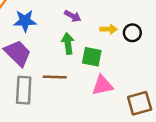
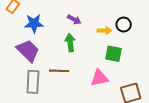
black circle: (132, 33) -> (124, 25), moved
green square: (92, 57) -> (114, 54), moved

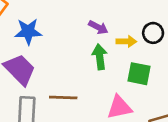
purple arrow: (74, 19) -> (98, 27), moved
green arrow: (70, 43) -> (100, 57), moved

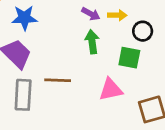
black circle: (153, 33) -> (143, 31), moved
yellow arrow: (126, 41) -> (117, 15), moved

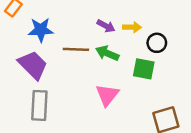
green arrow: (92, 42) -> (107, 53), turned -60
brown line: (58, 80) -> (76, 49), moved
pink triangle: (111, 90) -> (107, 95), moved, turned -40

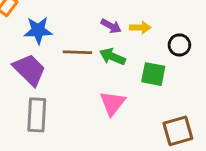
black circle: (157, 43) -> (179, 45), moved

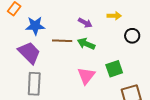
yellow arrow: (140, 27) -> (114, 16), moved
green square: (153, 74) -> (114, 69), moved, turned -30

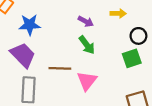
brown line: (62, 41) -> (60, 68), moved
green arrow: (86, 44) -> (87, 45), turned -150
green square: (114, 69) -> (132, 58), moved

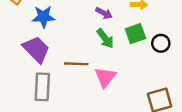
black circle: (138, 36) -> (161, 43), moved
green square: (132, 58) -> (135, 34), moved

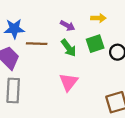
brown line: (76, 64) -> (37, 44), moved

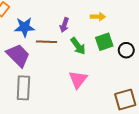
yellow arrow: (98, 18) -> (98, 17), moved
purple arrow: (67, 26) -> (64, 25), moved, turned 80

